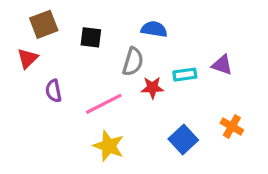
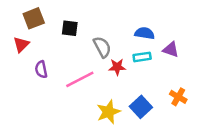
blue semicircle: (154, 29) -> (145, 33), moved
gray semicircle: (133, 62) -> (102, 47), turned -45
yellow star: (109, 146) -> (108, 112), moved, turned 30

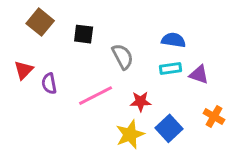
brown square: (34, 18) -> (40, 22), turned -30
red triangle: (21, 45) -> (24, 70), moved
purple triangle: (171, 49) -> (199, 75), moved
red star: (117, 67) -> (141, 102), moved

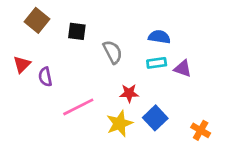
pink line: (96, 96) -> (78, 107), moved
orange cross: (214, 116) -> (201, 130), moved

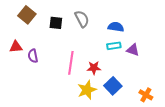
gray semicircle: (113, 52) -> (82, 19), moved
red triangle: (22, 64) -> (16, 47), turned 40
pink line: (78, 107) -> (71, 63), moved, turned -55

